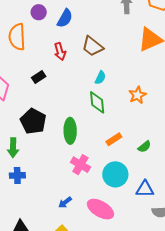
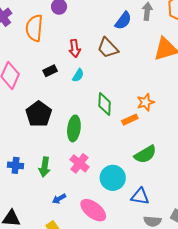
blue semicircle: (65, 18) -> (123, 21), moved
cyan semicircle: (100, 78) -> (78, 75), moved
orange rectangle: (114, 139) -> (130, 120), moved
green semicircle: (144, 147) -> (145, 154), size x1.6
green arrow: (13, 148) -> (45, 167), moved

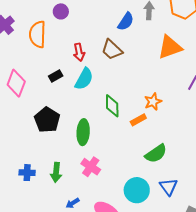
cyan semicircle: (78, 75) -> (84, 79), size x1.6
cyan circle: (113, 178) -> (137, 190), moved
blue triangle: (140, 196) -> (169, 187), moved, turned 48

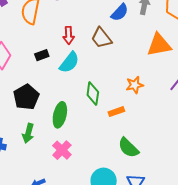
orange star: (153, 102) -> (135, 85), moved
green semicircle: (156, 154) -> (128, 148), turned 70
green arrow: (56, 172) -> (28, 133), moved

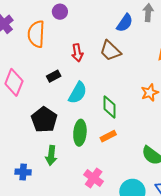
cyan semicircle: (69, 62) -> (78, 93), moved
orange rectangle: (116, 112) -> (108, 136), moved
pink cross: (62, 150) -> (94, 178), moved

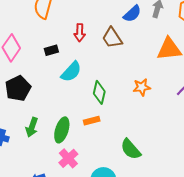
black pentagon: (44, 120) -> (18, 88), moved
green ellipse: (80, 133) -> (62, 130), moved

